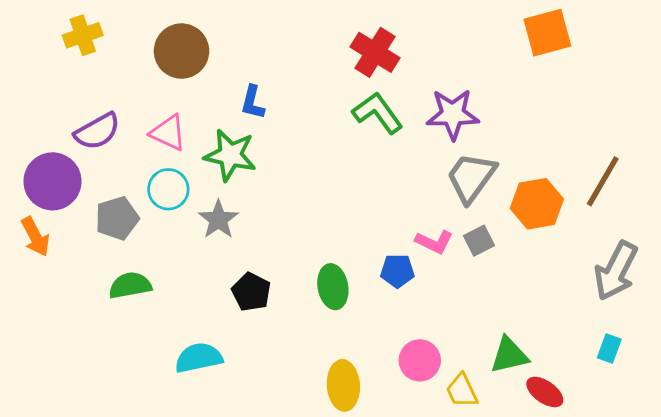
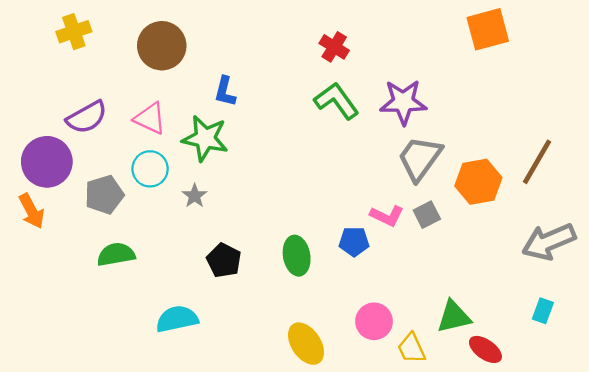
red cross: (375, 52) -> (334, 47), size x0.7
gray star: (218, 220) -> (195, 196), size x0.7
gray arrow: (616, 271) -> (549, 242), turned 40
yellow ellipse: (343, 385) -> (306, 344), turned -30

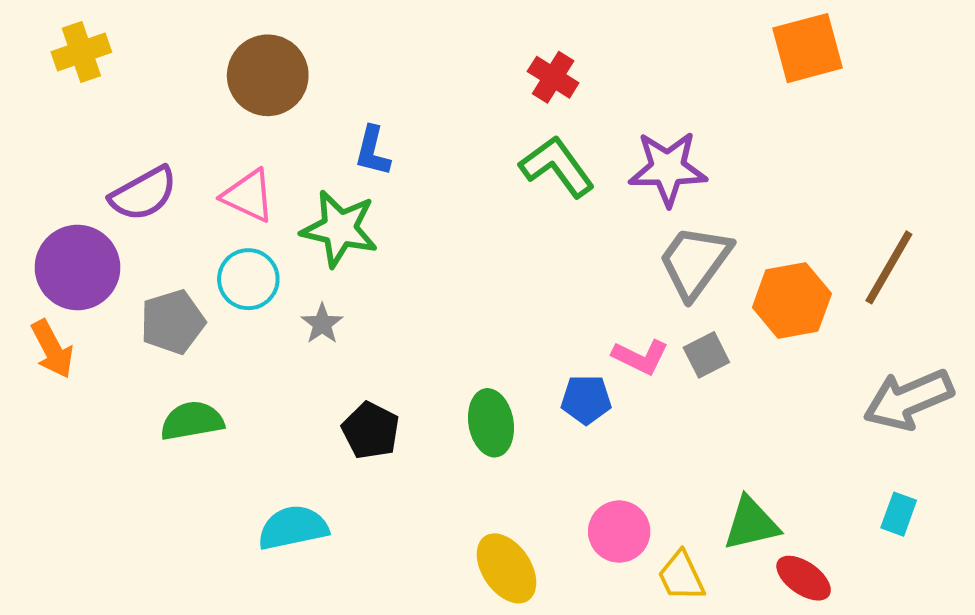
yellow cross: (74, 32) -> (81, 52), moved

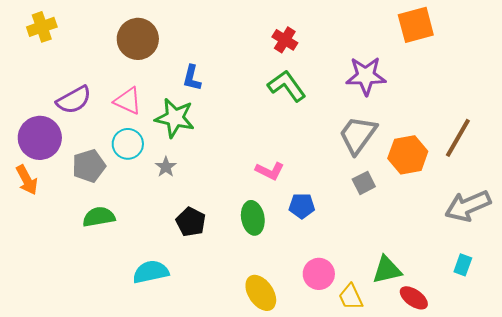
purple star: (668, 168) -> (366, 76), moved
pink L-shape: (640, 357) -> (270, 171), moved

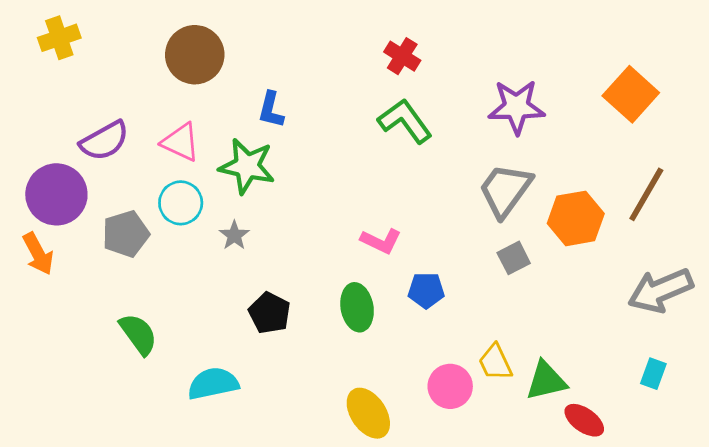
orange square: (416, 25) -> (631, 94), moved, turned -33
green semicircle: (99, 217) -> (138, 334), moved, turned 64
yellow trapezoid: (351, 297) -> (495, 362), moved

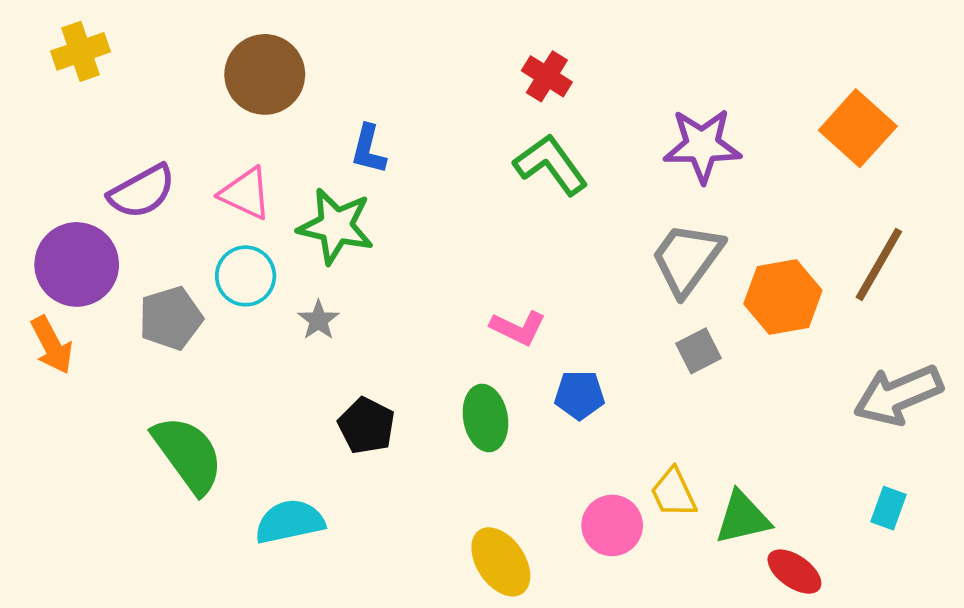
green semicircle: (138, 334) -> (188, 454), size x1.4

